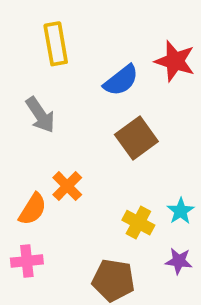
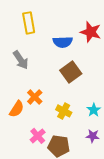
blue semicircle: (121, 80) -> (63, 42), turned 36
yellow cross: (138, 223) -> (64, 111), moved
pink cross: (27, 261) -> (38, 136), moved, turned -35

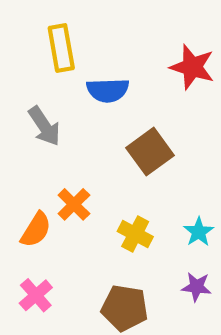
blue semicircle: (63, 42) -> (108, 90), moved
pink cross: (38, 136) -> (36, 295), moved

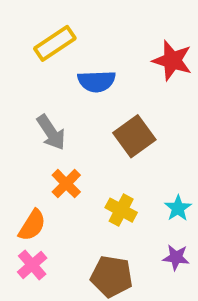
yellow rectangle: (61, 48) -> (55, 43), turned 66
gray arrow: (44, 126) -> (51, 132), moved
orange semicircle: (36, 230) -> (32, 225), moved

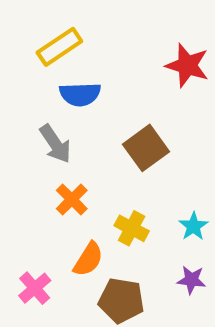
blue semicircle: (97, 81) -> (80, 94), moved
orange semicircle: (32, 225) -> (88, 259), moved

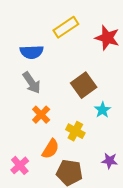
yellow rectangle: (59, 47) -> (66, 27), moved
blue semicircle: (80, 94) -> (32, 52), moved
cyan star: (193, 226) -> (102, 110), moved

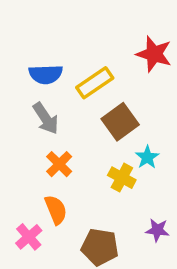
yellow rectangle: (66, 27) -> (95, 83), moved
yellow cross: (75, 131) -> (122, 178), moved
orange semicircle: (50, 149) -> (56, 210), moved, turned -54

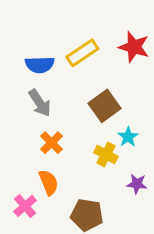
yellow rectangle: (95, 83) -> (82, 53), moved
purple star: (157, 230) -> (137, 184), moved

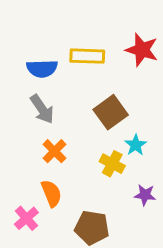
yellow rectangle: (82, 53) -> (87, 56), turned 36

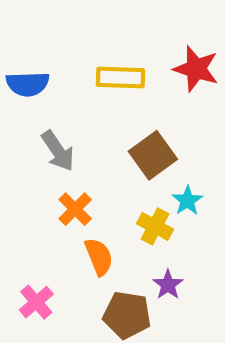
blue semicircle: (42, 69) -> (28, 84), moved
orange semicircle: (51, 193) -> (99, 257), moved
purple star: (145, 195) -> (168, 285), moved, turned 30

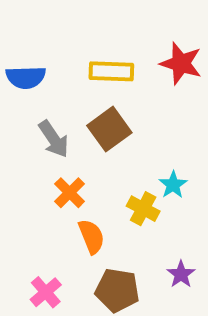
brown square: (153, 155) -> (109, 129), moved
purple star: (168, 285) -> (181, 274), moved
pink cross: (36, 302) -> (46, 292), moved

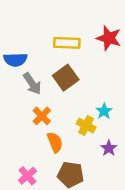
blue semicircle: (26, 77) -> (15, 60), moved
purple star: (181, 274) -> (109, 148), moved

